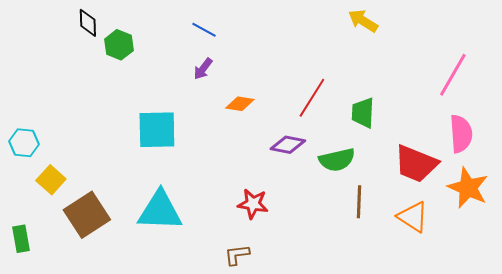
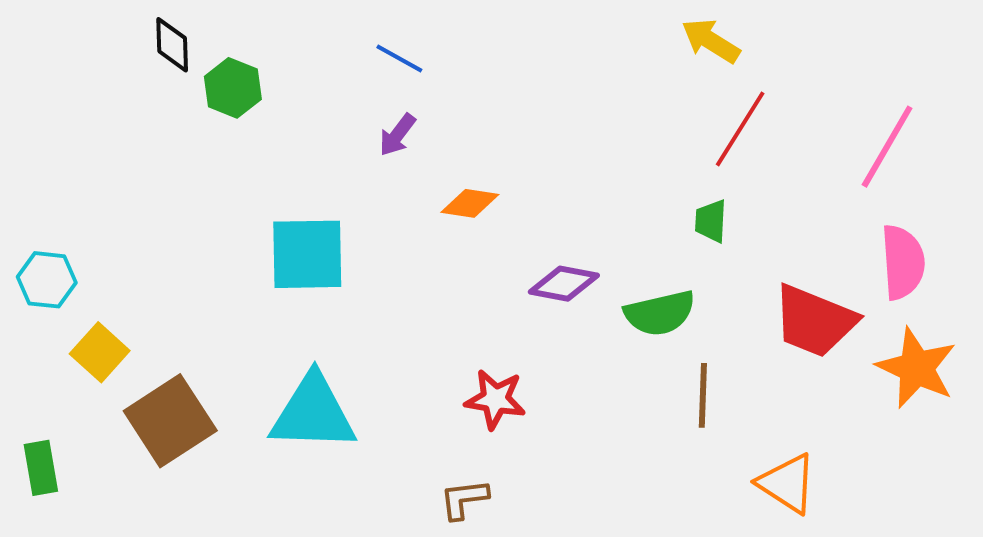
red line: (312, 98) -> (740, 129), moved
green trapezoid: (363, 113) -> (711, 221), size x0.7
orange triangle: (413, 217) -> (787, 483), moved

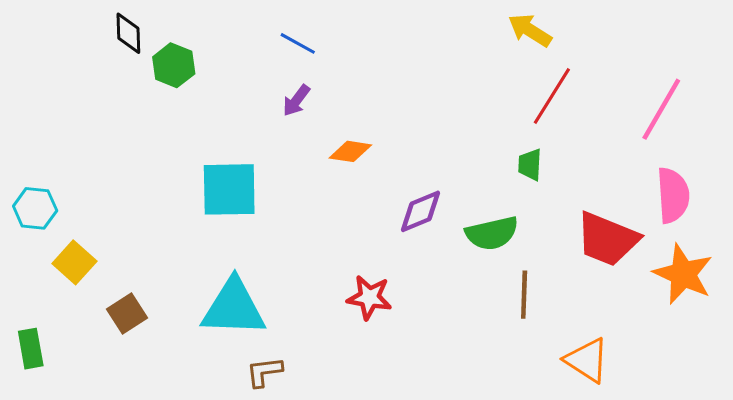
purple diamond: (564, 284) -> (420, 211), turned -33
brown square: (170, 421) -> (127, 314), size x0.6
brown L-shape: (464, 499) -> (264, 372), moved

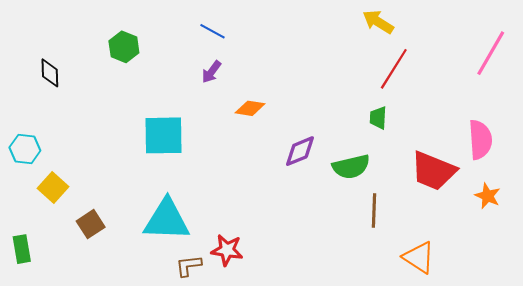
black diamond: (128, 33) -> (50, 73), moved
pink line: (661, 109) -> (491, 53), moved
orange star: (683, 274) -> (488, 196), size x0.6
red star: (369, 297) -> (227, 250), moved

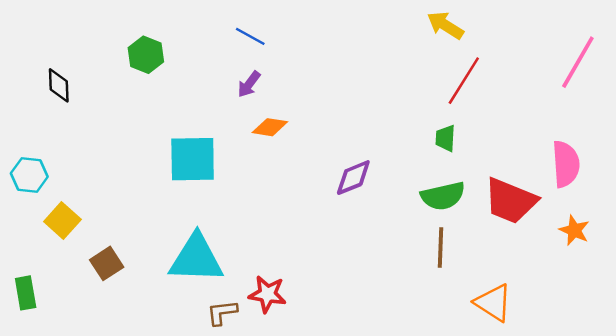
orange diamond: (250, 108) -> (270, 127), moved
green semicircle: (351, 167) -> (443, 196), moved

